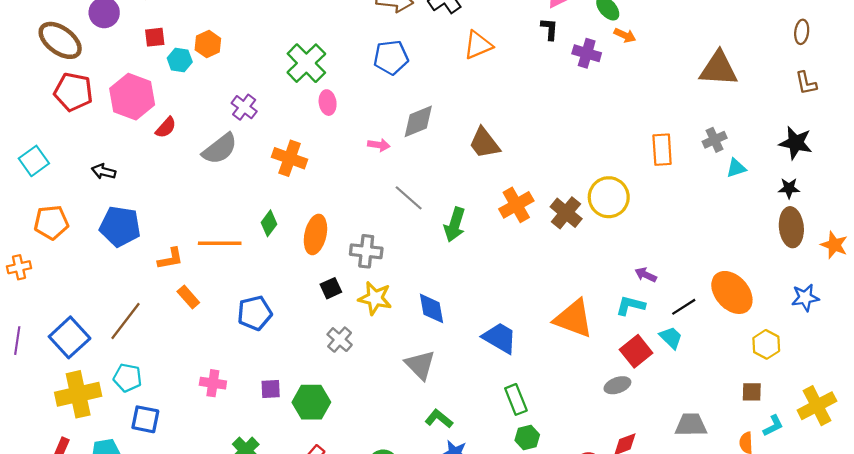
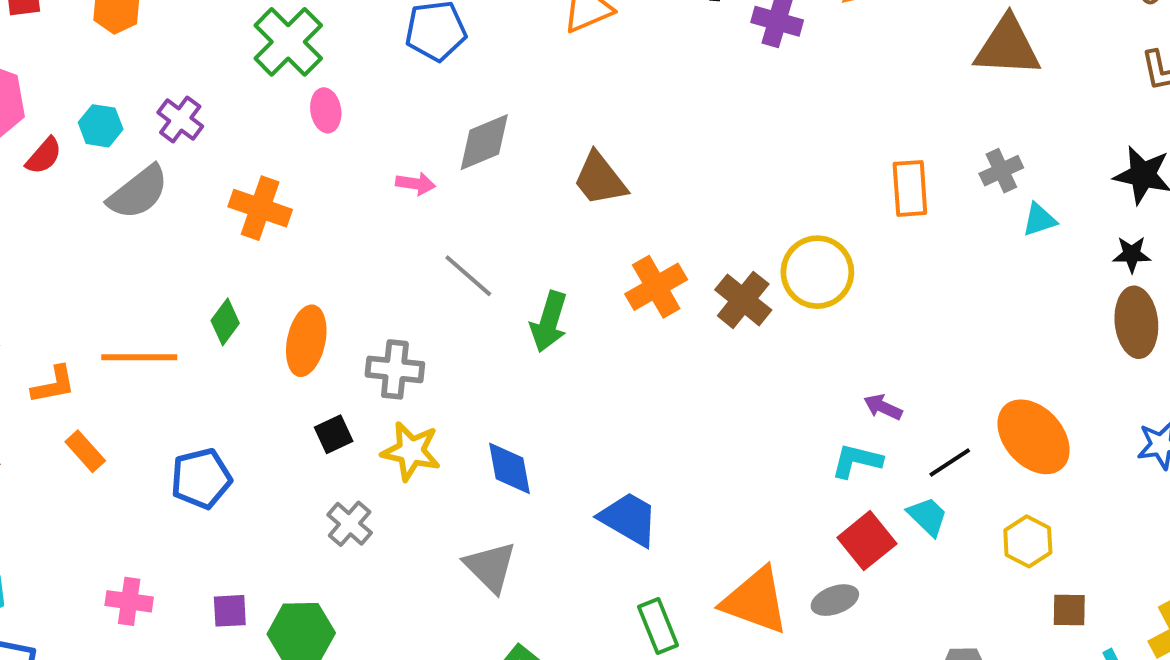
cyan hexagon: (180, 60) -> (101, 126), moved
orange triangle: (573, 319) -> (755, 601), moved
yellow hexagon: (766, 344) -> (1028, 541), moved

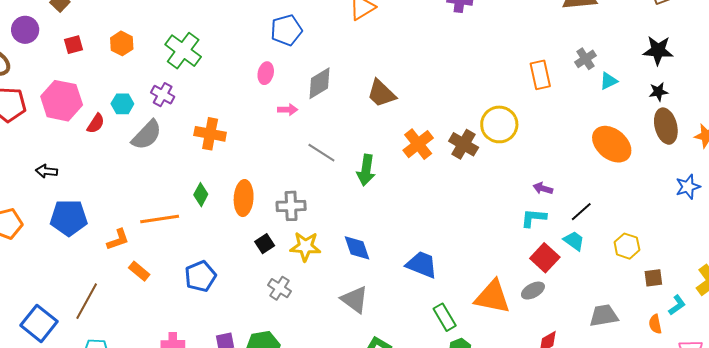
green cross: (288, 42) -> (183, 51), moved
pink ellipse: (326, 110) -> (266, 73), moved, turned 30
orange ellipse: (1034, 437) -> (612, 144), moved

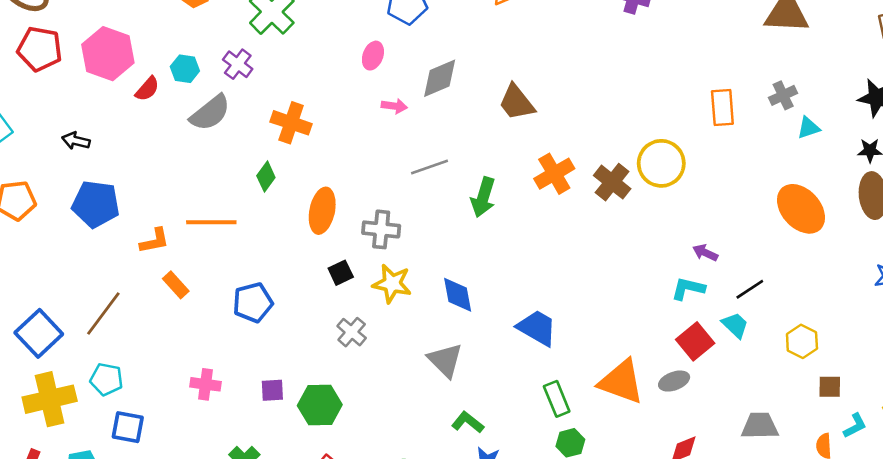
gray line: (321, 153) -> (430, 167), turned -60
green diamond: (201, 195) -> (266, 177), moved

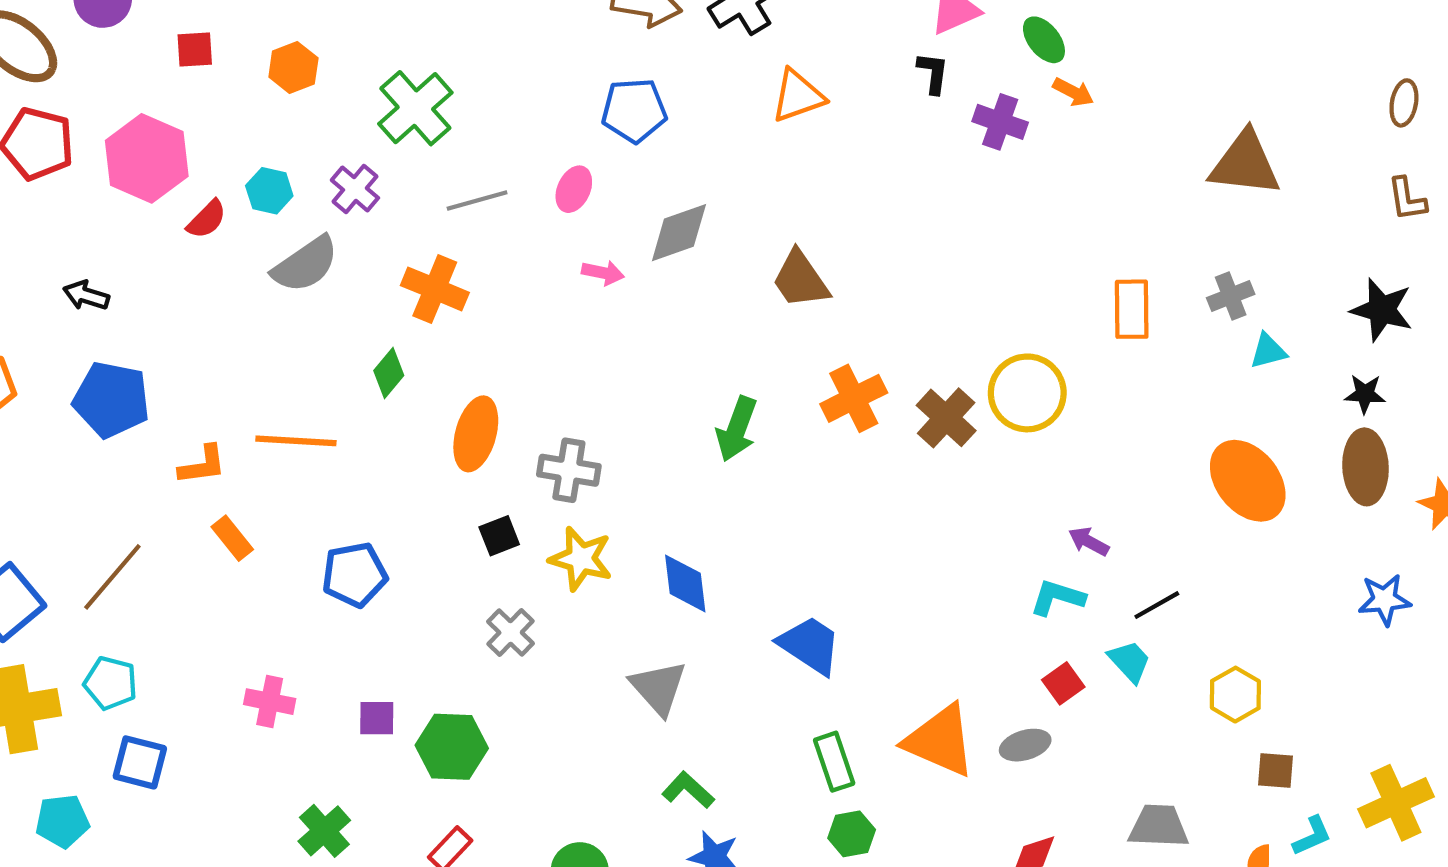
gray line: (430, 167) -> (477, 200), moved
red square: (695, 341) -> (1063, 683), size x0.7

